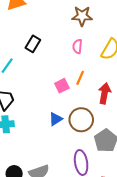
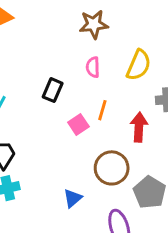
black rectangle: (33, 44) -> (53, 90), moved
blue triangle: (56, 119) -> (73, 198), moved

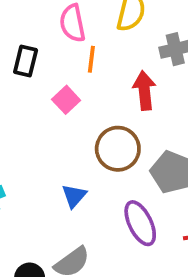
pink semicircle: (93, 67) -> (73, 23), size x1.4
orange line: (102, 110) -> (91, 59), moved

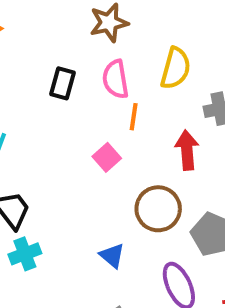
black rectangle: (26, 61) -> (63, 83), moved
blue triangle: (74, 196) -> (112, 256), turned -32

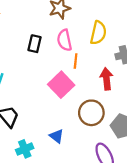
pink square: (107, 157) -> (61, 85), size x1.6
cyan cross: (25, 254) -> (25, 149), moved
blue triangle: (112, 256) -> (57, 136), moved

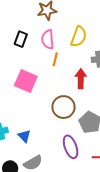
pink square: (61, 85) -> (26, 81), moved, turned -30
blue triangle: (57, 136) -> (24, 136), moved

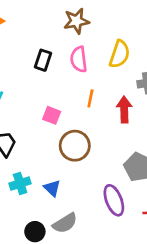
orange line: (55, 59) -> (90, 98), moved
pink square: (26, 81) -> (52, 115), size x0.6
brown circle: (64, 107) -> (75, 146), moved

